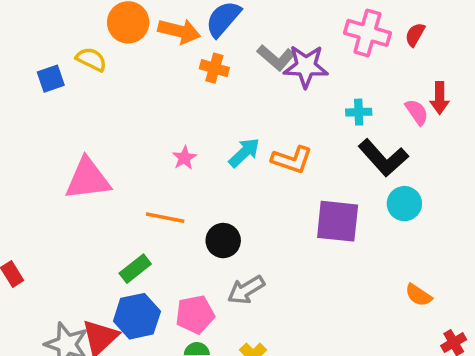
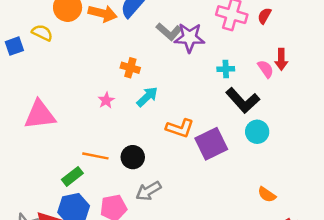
orange cross: (214, 68) -> (130, 68), moved
orange L-shape: (292, 160) -> (180, 128), moved
orange line: (165, 218) -> (95, 156), moved
purple square: (338, 221) -> (211, 144), turned -32

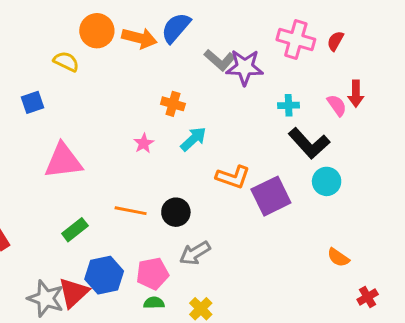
blue square: (14, 46) -> (33, 102), moved
green rectangle: (72, 176) -> (75, 230), moved

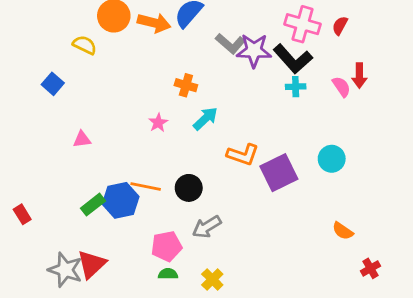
blue square: (33, 102) -> (53, 84), turned -30
black L-shape: (309, 143) -> (293, 59), moved
pink triangle: (63, 161) -> (82, 139), size x0.5
blue hexagon: (104, 275) -> (121, 200), moved

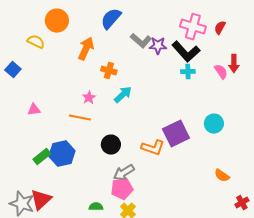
orange arrow: (154, 23) -> (86, 49), moved, turned -80
purple star: (254, 51) -> (158, 46), size x0.7
orange L-shape: (243, 155) -> (153, 148), moved
orange line: (146, 187) -> (80, 118), moved
pink pentagon: (167, 246) -> (122, 189), moved

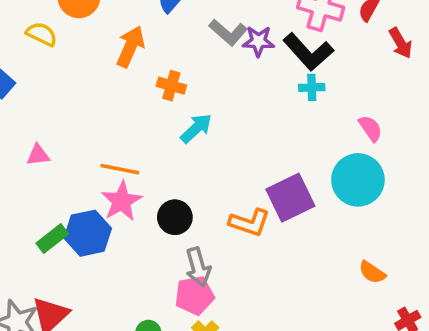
red arrow: (234, 64) -> (401, 43), moved, turned -30
pink semicircle: (221, 72) -> (370, 128), moved
pink star: (89, 98) -> (122, 201), moved, size x1.6
cyan circle: (214, 124) -> (358, 180), size x1.5
gray arrow: (124, 173) -> (198, 267), turned -75

